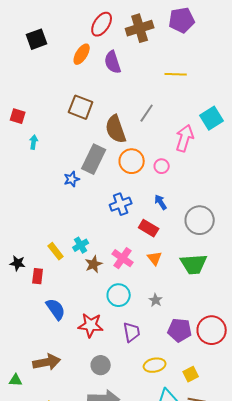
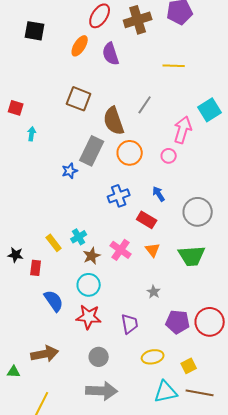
black square: (37, 39) -> (35, 31), turned 30
pink circle: (162, 166) -> (169, 156), moved
cyan circle: (119, 295) -> (89, 285), moved

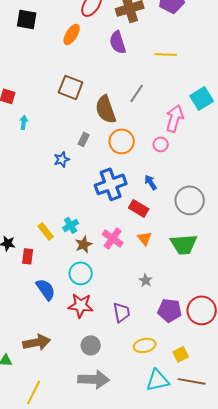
purple semicircle: (111, 54) -> (118, 42), moved
gray rectangle: (92, 151) -> (84, 139), size x0.5
blue cross: (119, 196) -> (111, 184), size x1.4

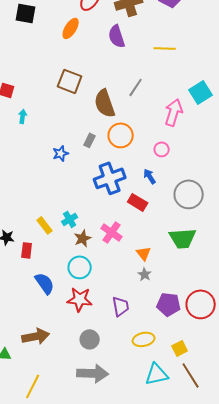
gray rectangle: (84, 139) -> (90, 140), moved
pink circle: (161, 144) -> (162, 149), moved
orange triangle: (145, 238) -> (144, 253), moved
brown line: (192, 381) -> (191, 375), turned 48

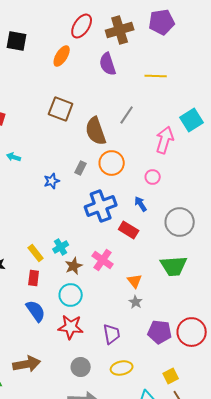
cyan arrow: (23, 116) -> (14, 157), moved, turned -80
red rectangle: (27, 250) -> (34, 278), moved
yellow ellipse: (144, 339) -> (122, 368), moved

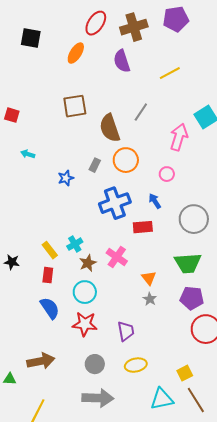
yellow line: (156, 76) -> (170, 73), turned -30
brown square: (61, 109) -> (75, 106), turned -30
red rectangle: (129, 230) -> (143, 227), turned -36
purple pentagon: (160, 332) -> (192, 298), moved

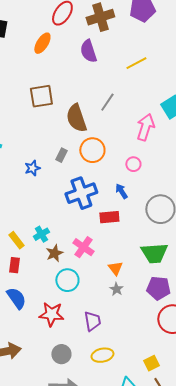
cyan circle: (85, 292) -> (67, 280), moved

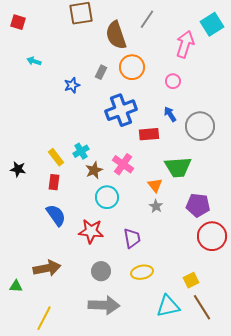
blue arrow: (121, 191) -> (170, 114), moved
green trapezoid: (154, 253) -> (178, 167), moved

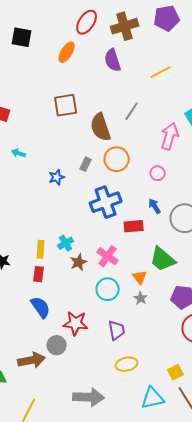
yellow rectangle: (56, 157) -> (41, 249), turned 42
green trapezoid: (178, 167) -> (163, 259), turned 44
cyan circle: (107, 197) -> (108, 289), moved
gray circle: (101, 271) -> (57, 345), moved

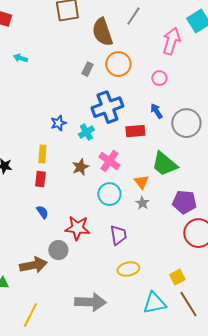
blue star: (57, 177) -> (58, 123), moved
cyan cross: (66, 243) -> (86, 132), moved
blue semicircle: (41, 307) -> (42, 212), size x0.6

